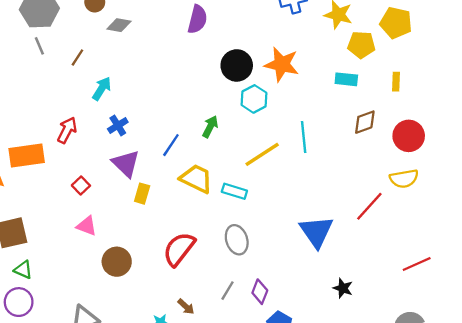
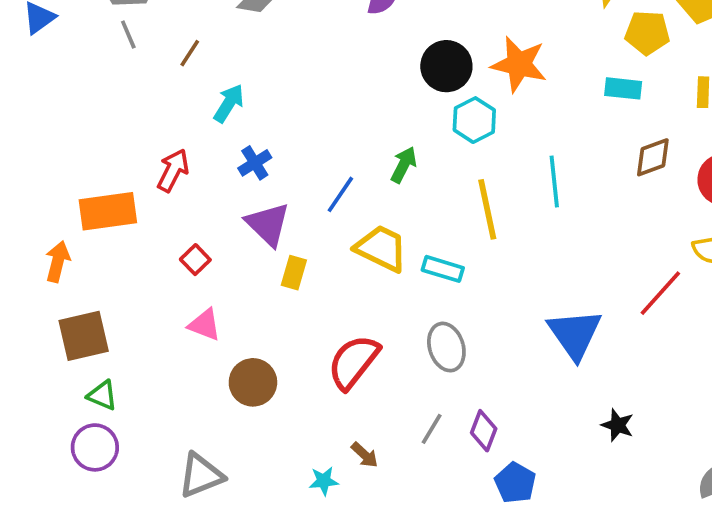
yellow line: (262, 154) -> (487, 209), turned -69

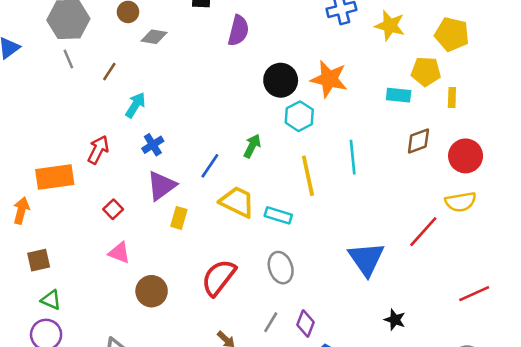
yellow pentagon: (647, 33) -> (426, 72), moved
purple triangle: (268, 224) -> (161, 186), turned 40
brown square: (84, 336) -> (39, 260), size x0.7

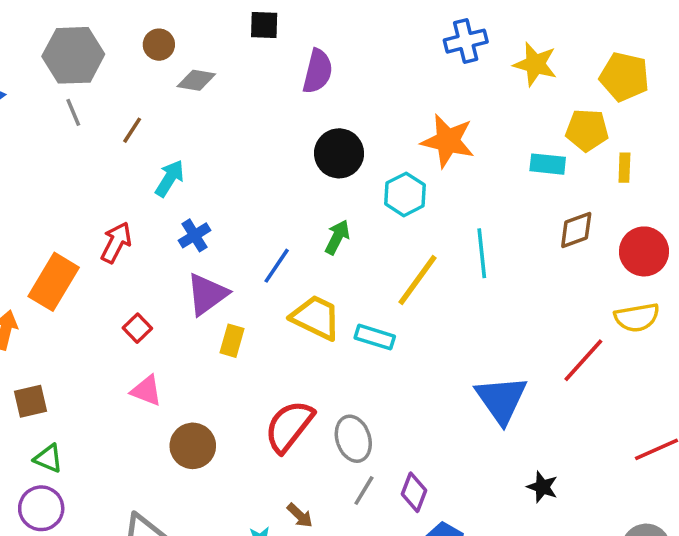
black circle: (281, 80) -> (339, 153), moved
yellow line: (308, 176) -> (417, 280), turned 48
orange rectangle: (55, 177) -> (54, 282), turned -51
gray ellipse: (281, 268) -> (353, 439), moved

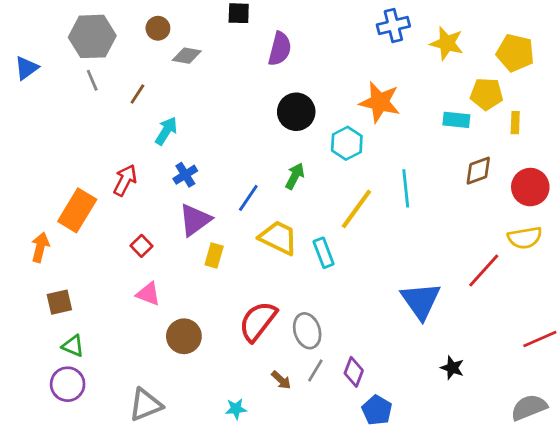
cyan rectangle: (375, 337) -> (324, 253), turned 52
brown arrow: (300, 515) -> (281, 380), moved

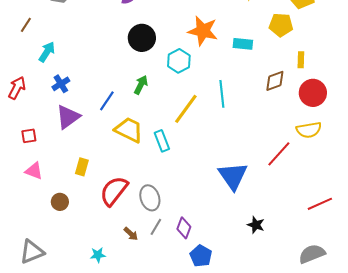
cyan rectangle: (456, 120) -> (243, 44), moved
yellow rectangle: (515, 123) -> (301, 60), moved
red square: (142, 246) -> (29, 136), turned 35
yellow rectangle: (214, 255) -> (82, 167), moved
brown circle: (184, 336) -> (60, 202), size x0.7

